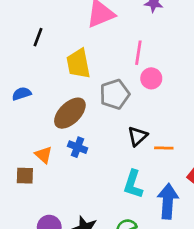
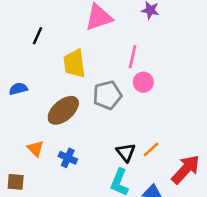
black triangle: (138, 136) -> (126, 152), moved, turned -30
blue cross: (78, 147) -> (68, 158), moved
orange line: (164, 148) -> (151, 149), turned -48
brown square: (25, 176) -> (16, 182), moved

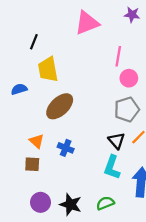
yellow trapezoid: (74, 64) -> (48, 69), moved
gray pentagon: (107, 95) -> (127, 109), moved
brown square: (16, 182) -> (32, 164), moved

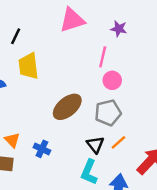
purple star: (132, 15) -> (119, 29), moved
brown ellipse: (60, 106) -> (67, 107), moved

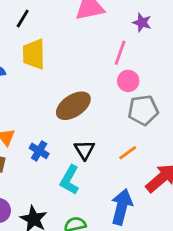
gray pentagon: (108, 113) -> (143, 110), moved
black triangle: (95, 145) -> (84, 150), moved
cyan L-shape: (89, 172) -> (70, 180), moved

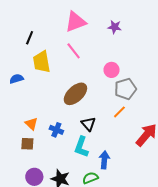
pink line: (120, 53) -> (74, 51), moved, turned -48
orange line: (128, 153) -> (119, 112), moved
blue arrow: (122, 207) -> (104, 160), moved, size x0.7

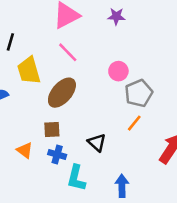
brown ellipse: (75, 94) -> (62, 93), moved
brown square: (27, 144) -> (52, 129), moved
cyan L-shape: (81, 147) -> (76, 178), moved

